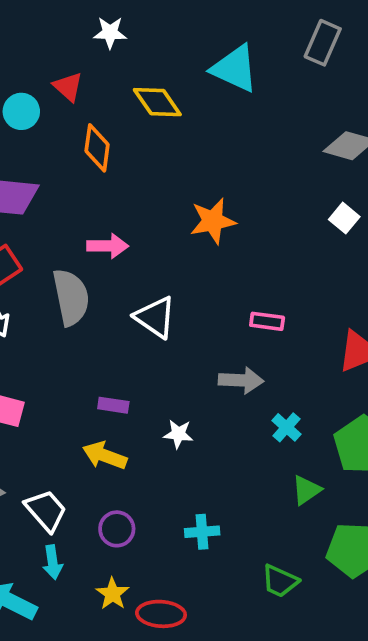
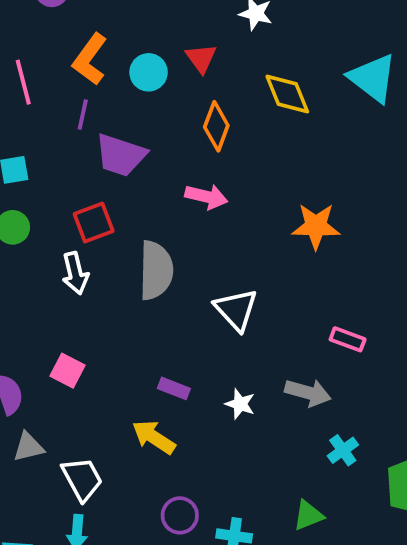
pink arrow: (108, 246) -> (206, 197), moved
white star: (178, 434) -> (240, 404), moved
green triangle: (306, 490) -> (308, 515), moved
purple circle: (117, 529) -> (180, 515), moved

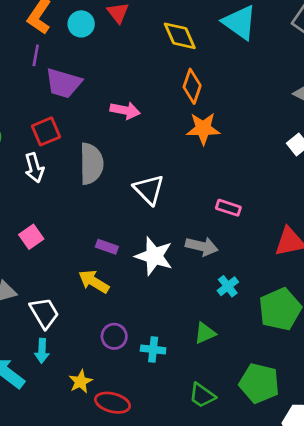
orange diamond: (216, 126) -> (192, 86), moved
pink square: (68, 371) -> (31, 237), turned 30
white star: (240, 404) -> (154, 256), size x1.8

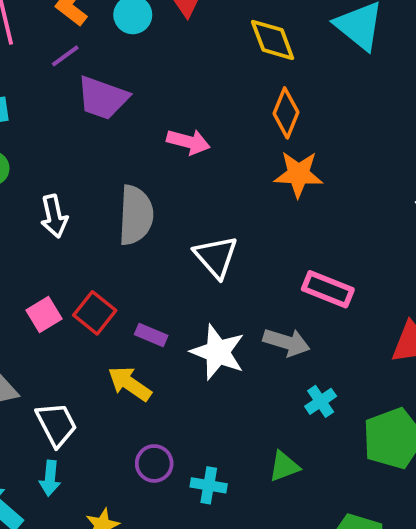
purple line: (36, 55) -> (65, 56), turned 40
red square: (46, 131) -> (95, 313), moved, turned -32
pink rectangle: (228, 208) -> (328, 289), size x1.4

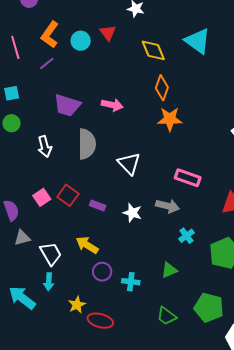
purple trapezoid: (103, 98) -> (67, 105), moved
white star: (218, 352) -> (132, 213), size x0.7
yellow arrow: (130, 384) -> (87, 245), moved

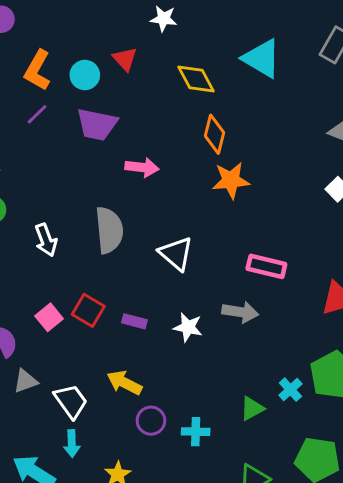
purple trapezoid: (67, 105) -> (97, 124), moved
cyan cross: (186, 236) -> (290, 390), moved

